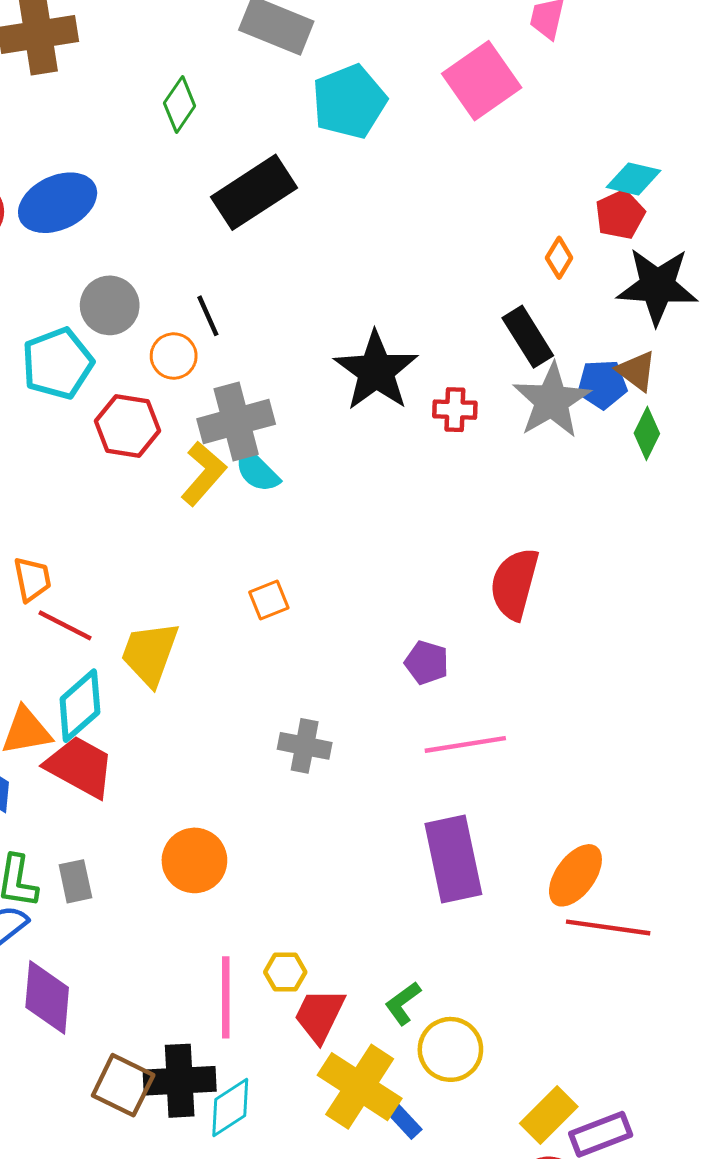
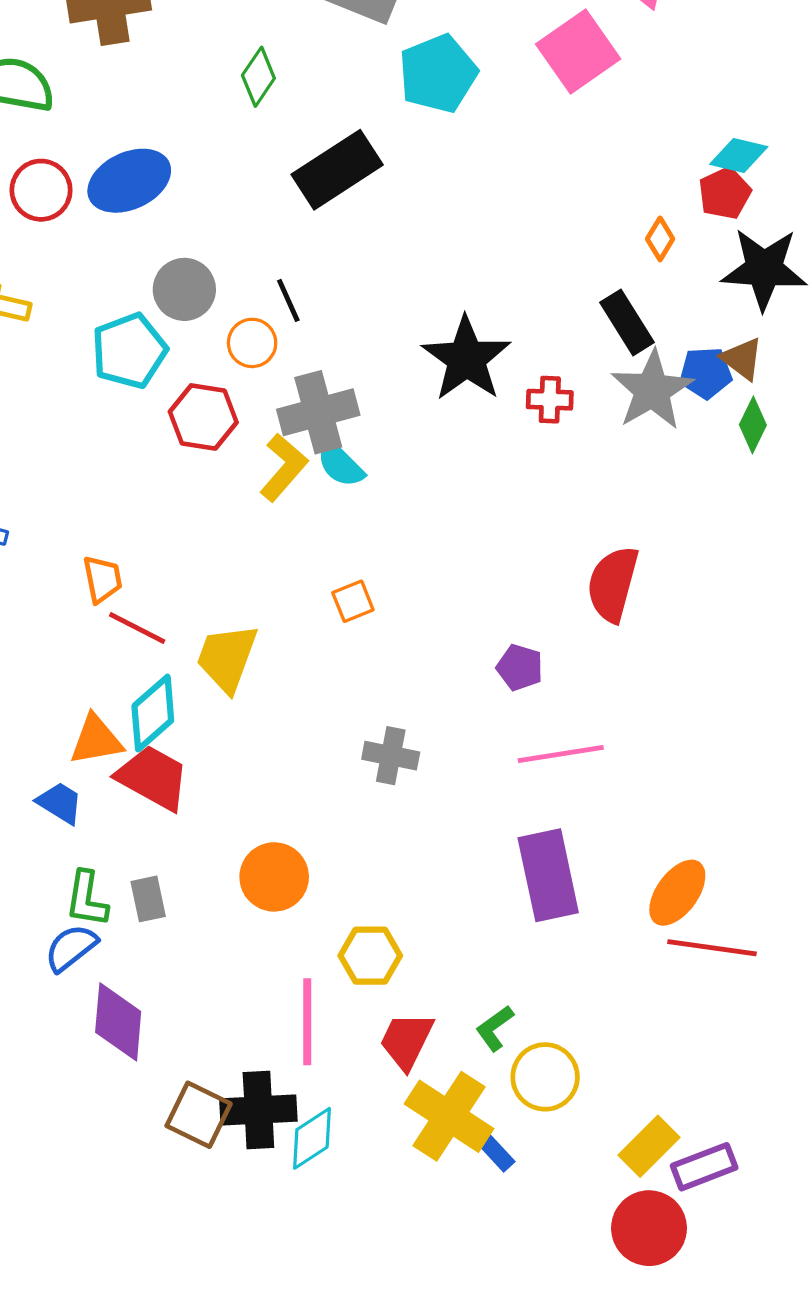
yellow hexagon: (285, 972) -> (370, 956), moved, size x1.4

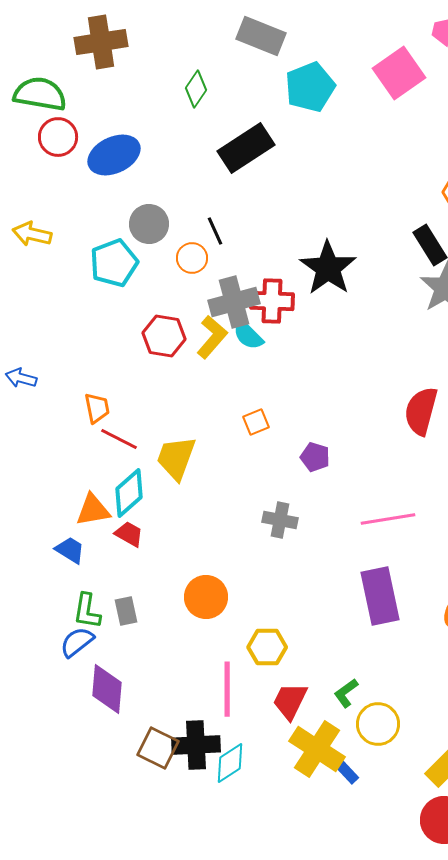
red circle: (41, 190) -> (58, 137), moved
red cross: (550, 400) -> (272, 301), moved, size x1.5
red hexagon: (203, 417) -> (164, 336), moved
purple pentagon: (520, 667) -> (315, 457), moved
red trapezoid: (153, 778) -> (129, 534), size x0.6

